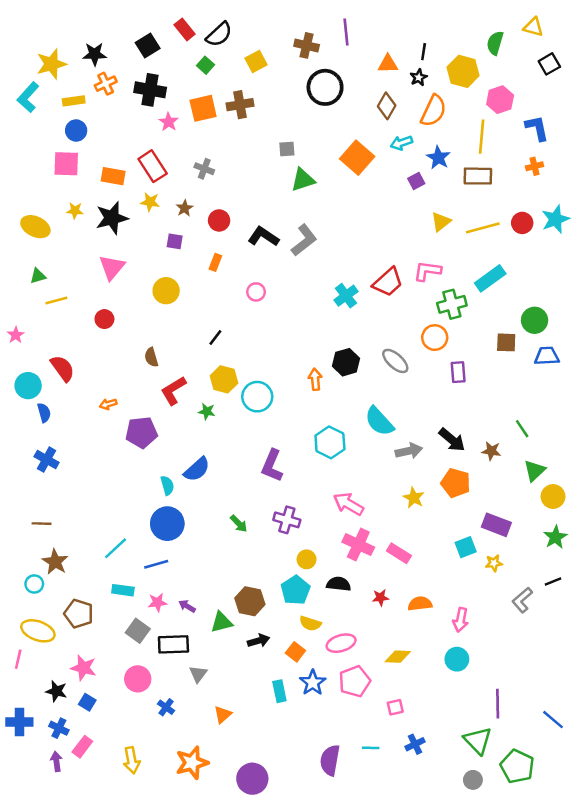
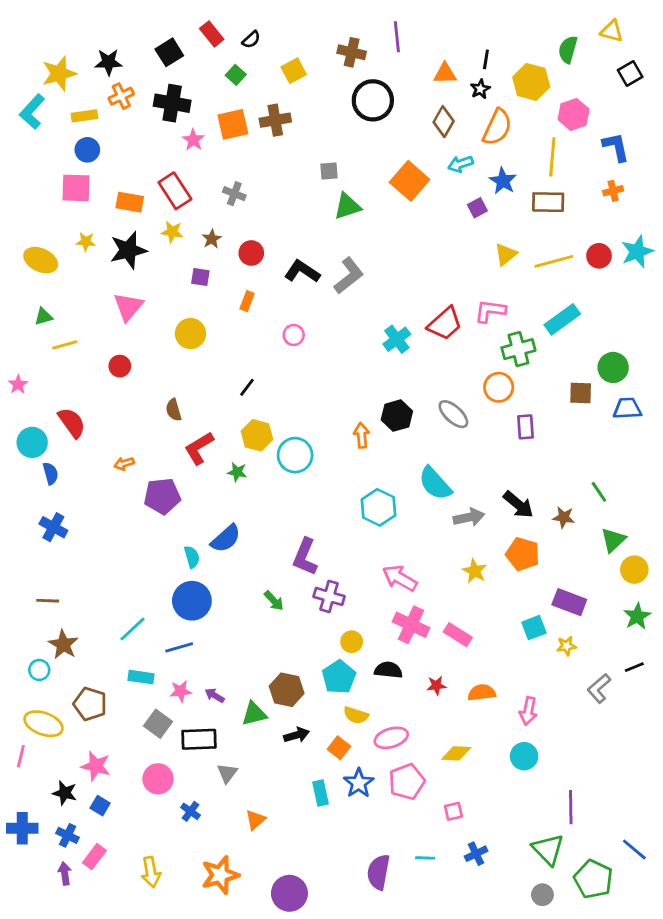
black semicircle: (219, 34) -> (251, 40), size x0.6
purple L-shape: (272, 466) -> (305, 557), moved
blue line: (553, 720) -> (634, 849), moved

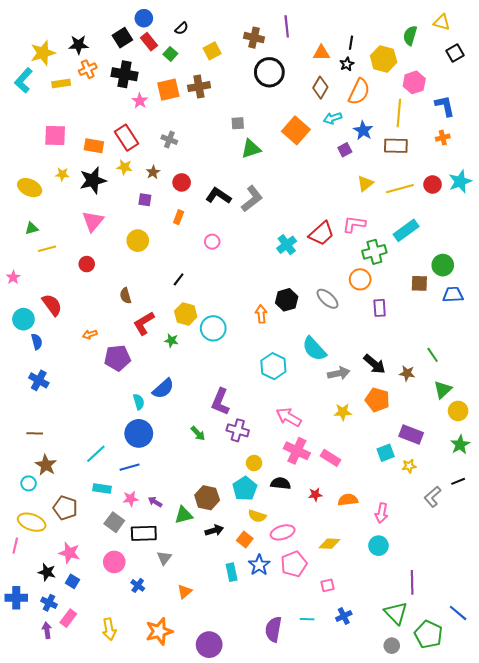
red rectangle: (212, 34) -> (149, 42), moved
blue circle: (87, 150) -> (144, 18), moved
yellow star: (475, 571) -> (343, 412), turned -30

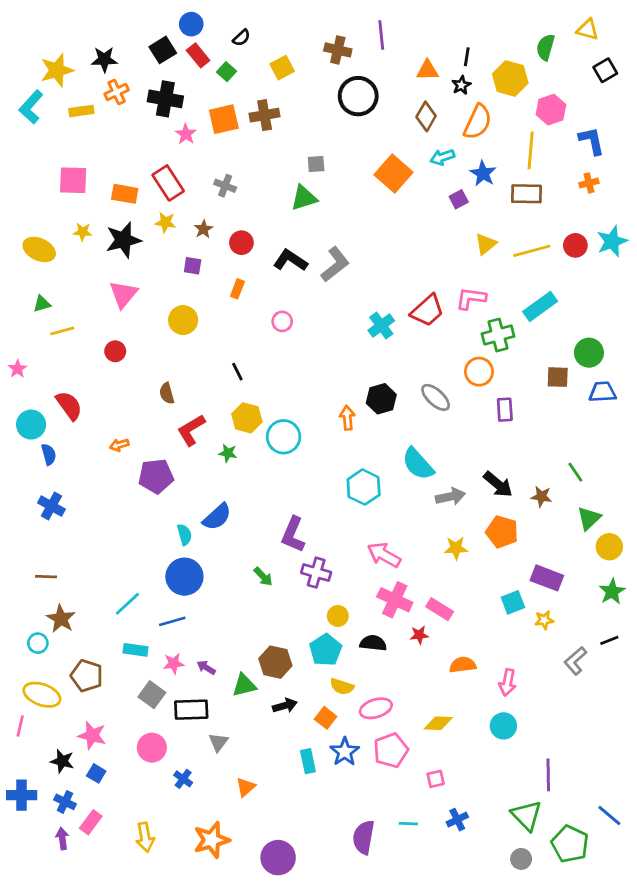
green triangle: (251, 149) -> (304, 198), moved
black line: (179, 279) -> (237, 372), turned -64
red star: (315, 495) -> (419, 635), moved

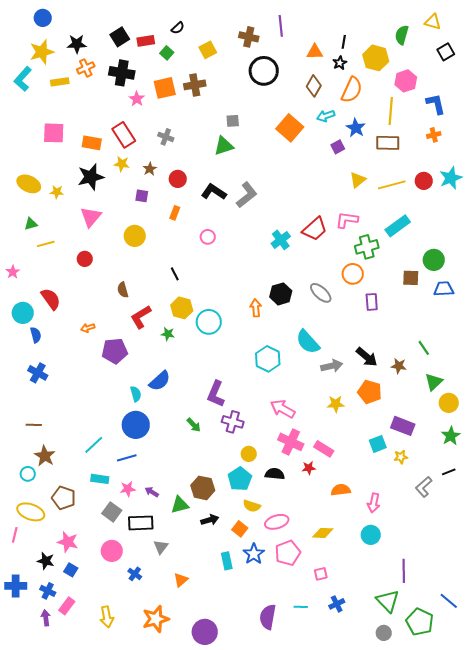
blue circle: (191, 24) -> (43, 18), moved
red rectangle: (198, 55) -> (146, 41), turned -60
yellow star: (83, 232) -> (57, 192), moved

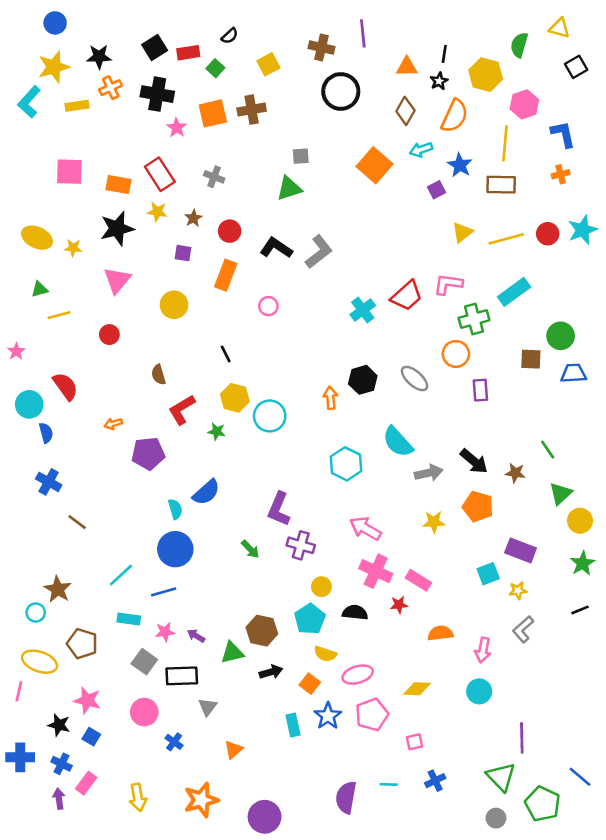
orange rectangle: (175, 213) -> (226, 275), size x1.6
brown line: (34, 425) -> (77, 522), moved, turned 35
gray L-shape: (424, 487) -> (523, 629), moved

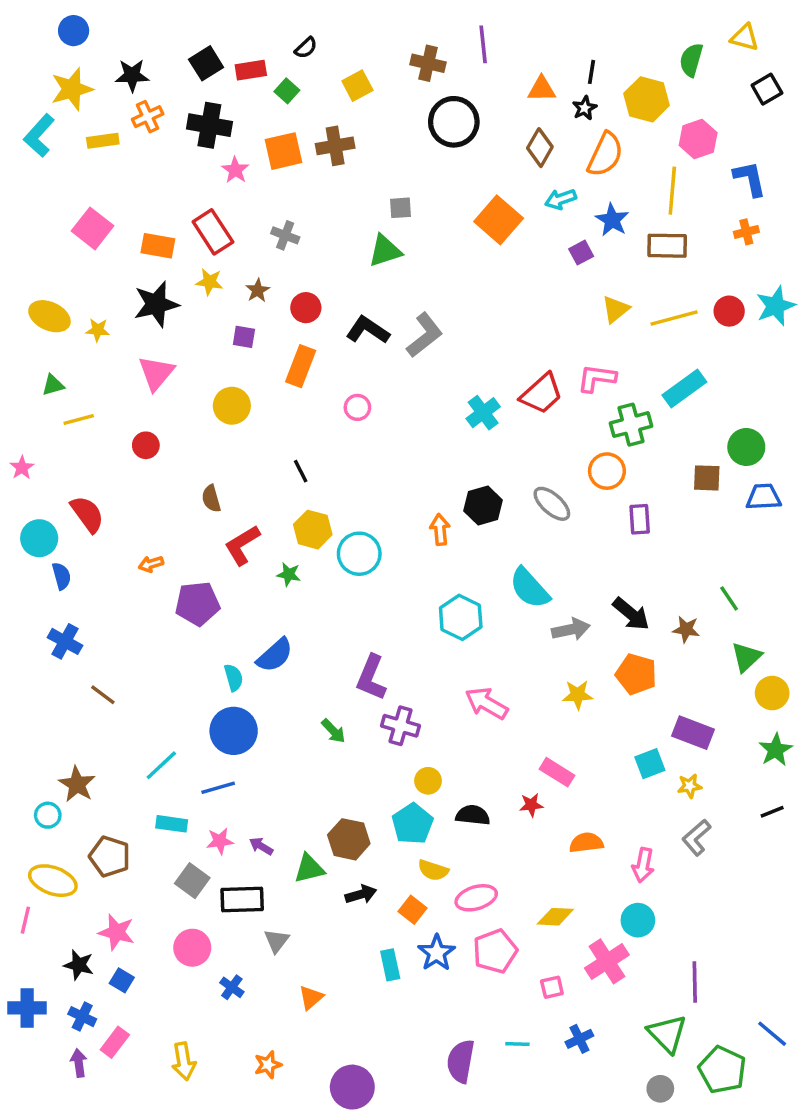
pink square: (69, 172) -> (92, 228), turned 36
pink cross: (376, 571) -> (607, 961), moved, turned 32
orange star: (201, 800) -> (268, 1065), size x0.6

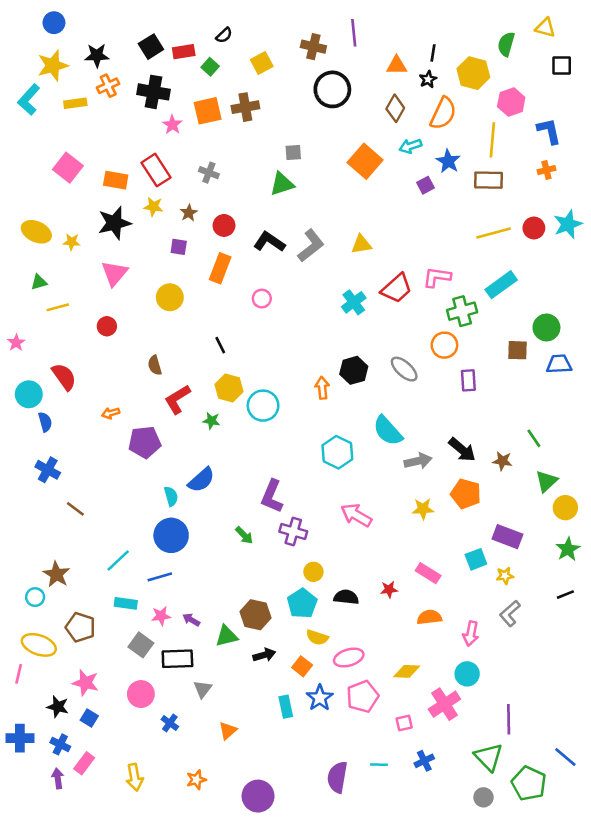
black square: (767, 89) -> (562, 66), turned 30
yellow triangle: (616, 309) -> (361, 244), moved, turned 30
pink rectangle: (557, 772) -> (428, 573), moved

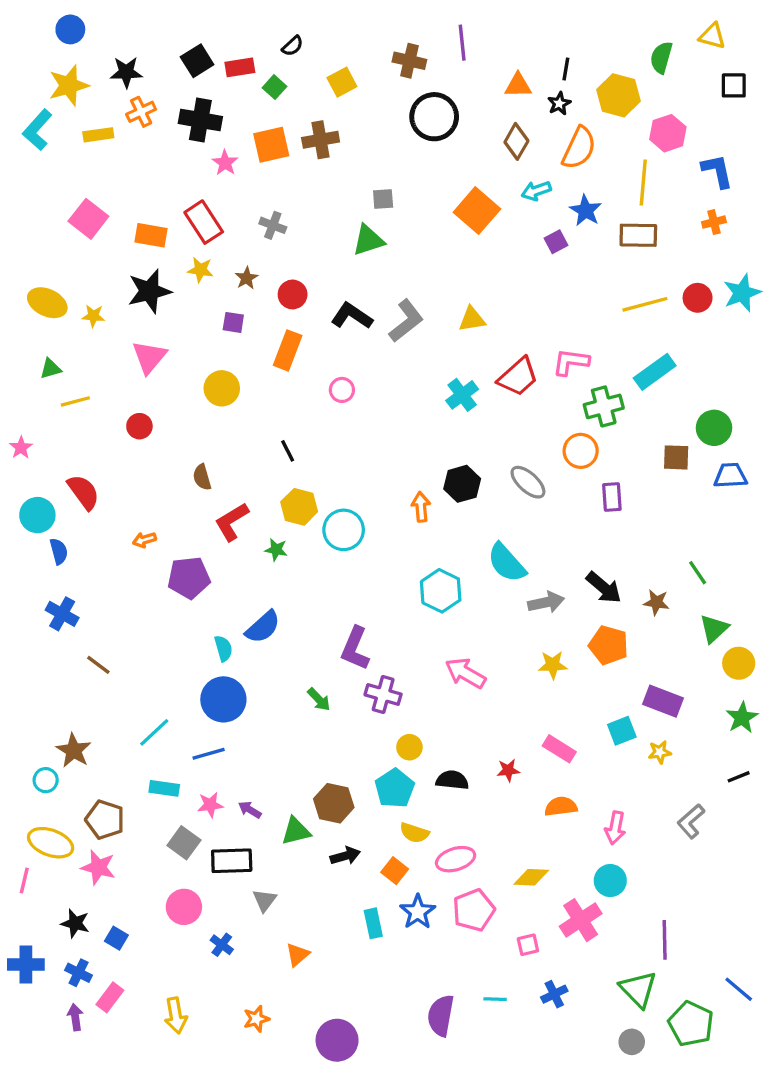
gray L-shape: (510, 613) -> (691, 821), moved
pink star: (85, 683) -> (98, 867), moved

